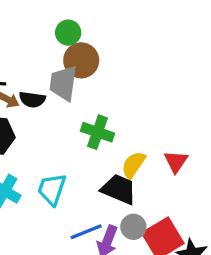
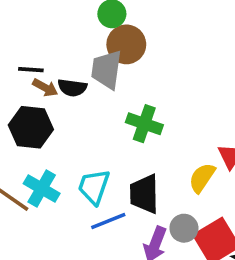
yellow semicircle: (133, 165) -> (202, 178), moved
black trapezoid: (119, 189) -> (144, 194), moved, turned -114
blue line: (86, 232) -> (108, 221), moved

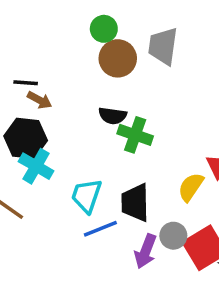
gray trapezoid: (106, 70) -> (163, 46), moved
black semicircle: (72, 88) -> (113, 116), moved
cyan cross: (42, 189) -> (36, 166), moved

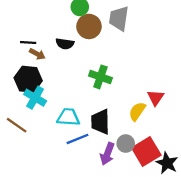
black semicircle: (113, 116) -> (65, 44), moved
cyan trapezoid: (86, 196) -> (68, 117), turned 75

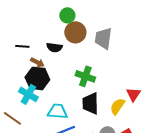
gray trapezoid: (119, 18) -> (103, 38), moved
brown arrow: (37, 54) -> (37, 62), moved
black hexagon: (28, 79) -> (37, 78), moved
black trapezoid: (100, 122) -> (90, 103), moved

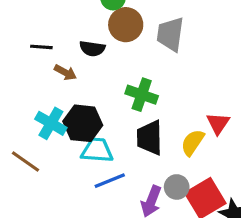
black hexagon: (37, 78) -> (83, 123), moved

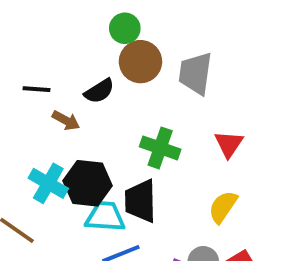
black semicircle: (92, 49) -> (99, 91), turned -40
red triangle: (218, 123) -> (229, 144), moved
black trapezoid: (150, 138) -> (140, 201), moved

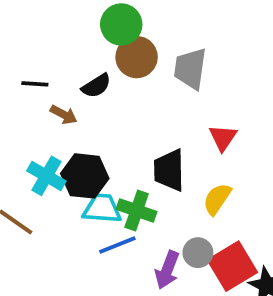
green circle: (125, 28) -> (121, 24), size x1.4
green cross: (160, 148) -> (137, 210), moved
black trapezoid: (140, 201) -> (169, 170), moved

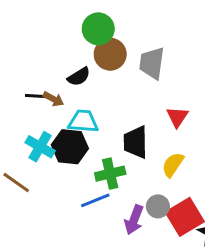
black line: (35, 84) -> (36, 96), moved
cyan trapezoid: (102, 209) -> (83, 121), moved
green cross: (137, 210) -> (110, 174), turned -32

